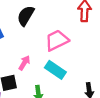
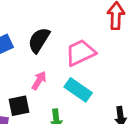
black semicircle: (26, 16) -> (39, 40), moved

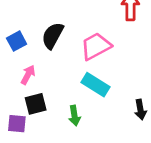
pink arrow: (39, 81) -> (28, 75), moved

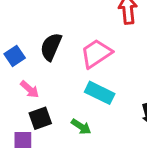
pink arrow: (28, 75) -> (30, 89), turned 108
green arrow: (74, 116) -> (81, 127), turned -42

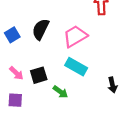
pink arrow: (30, 89) -> (16, 73), moved
black square: (40, 118) -> (39, 75), moved

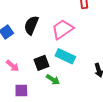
black square: (39, 75) -> (41, 63), moved
purple square: (15, 100) -> (21, 91), moved

